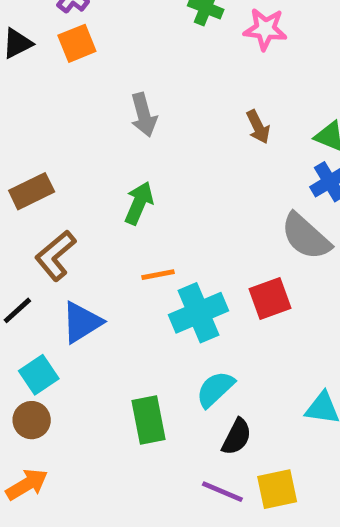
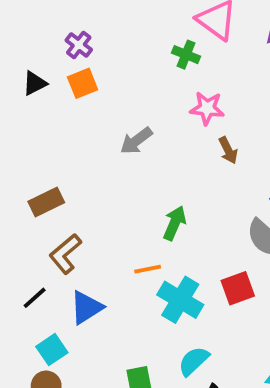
pink star: (265, 29) -> (207, 108), moved
gray arrow: (144, 115) -> (136, 141), turned 68
green arrow: (139, 203) -> (175, 223), moved
cyan cross: (199, 313) -> (180, 300), turned -36

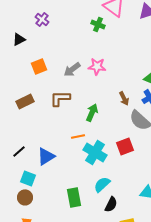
orange square: (83, 83) -> (39, 66), moved
pink star: (207, 108) -> (97, 66), moved
brown arrow: (228, 150) -> (124, 98), moved
brown L-shape: (65, 254) -> (60, 98), moved, turned 40
cyan square: (52, 350) -> (28, 178), turned -35

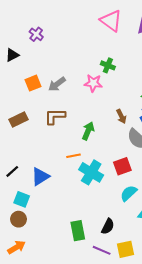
green cross: (98, 24) -> (108, 65), moved
gray arrow: (72, 69) -> (57, 84), moved
cyan semicircle: (102, 184) -> (129, 193), moved
green rectangle: (74, 197) -> (78, 231), moved

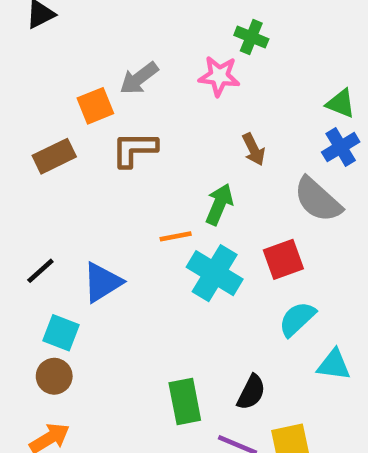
orange square: (33, 83) -> (95, 106), moved
brown arrow: (121, 116) -> (254, 149), moved
green arrow: (88, 131) -> (219, 204), moved

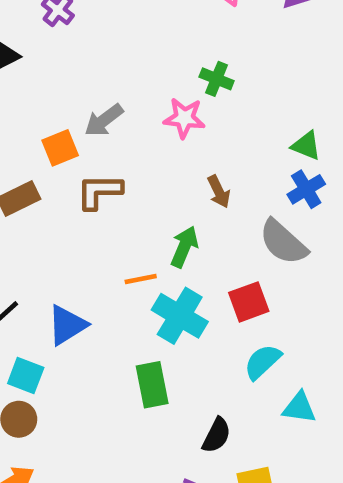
green rectangle: (185, 401) -> (152, 385), moved

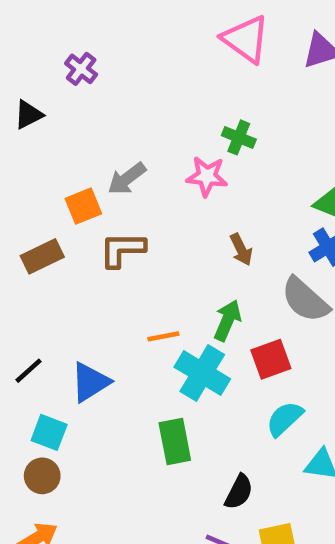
green arrow: (184, 247) -> (227, 320), moved

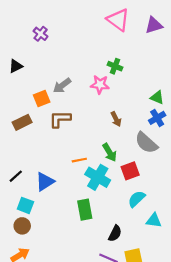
black triangle: (28, 115) -> (16, 66), moved
green arrow: (227, 320) -> (110, 152), turned 126

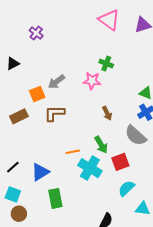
cyan square: (25, 205) -> (13, 194), moved
green rectangle: (85, 210) -> (55, 198), moved

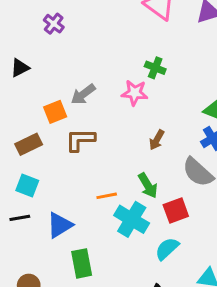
brown arrow: (107, 113) -> (157, 140), turned 56
black line: (13, 167) -> (20, 218), turned 32
cyan semicircle: (126, 188) -> (167, 249), moved
cyan square: (13, 194) -> (27, 185), moved

